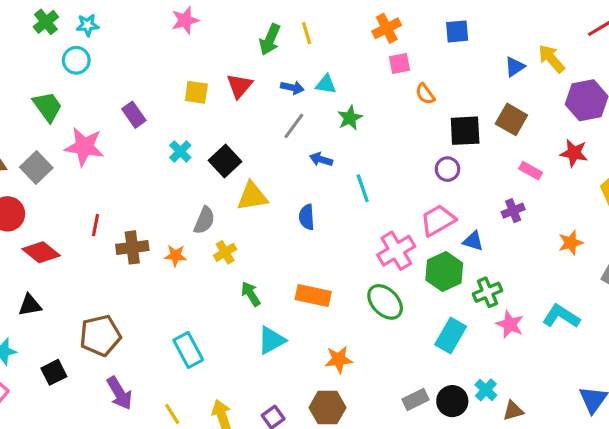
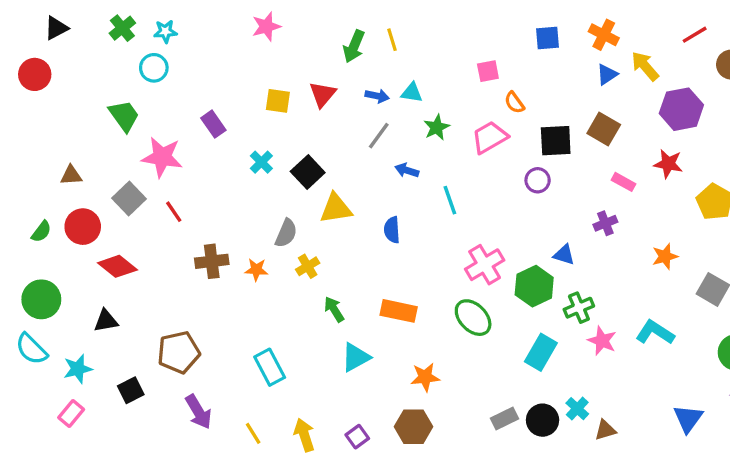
orange cross: (387, 28) -> (604, 35), moved, turned -36
gray square: (36, 167) -> (129, 198), moved
pink trapezoid: (438, 220) -> (490, 137), moved
red line: (95, 225) -> (174, 212), moved, turned -45

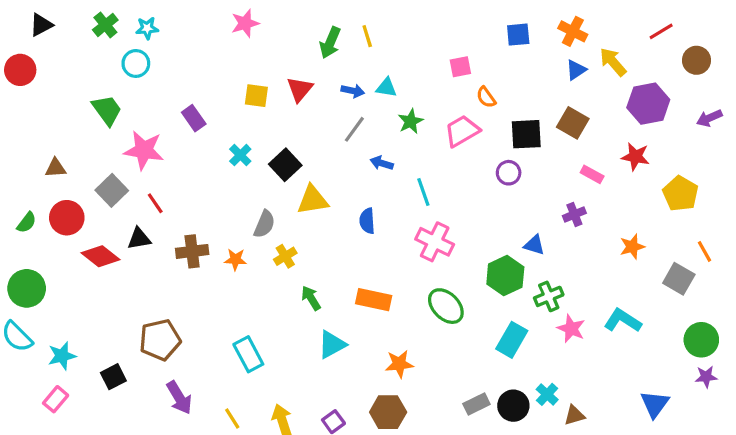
pink cross: (485, 265) -> (435, 242), moved, turned -33
black triangle: (106, 321) -> (139, 239), moved

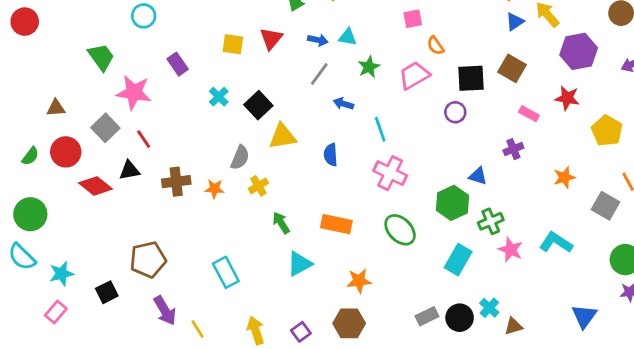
cyan circle: (136, 63) -> (144, 16), moved
yellow line: (232, 418) -> (197, 329), moved

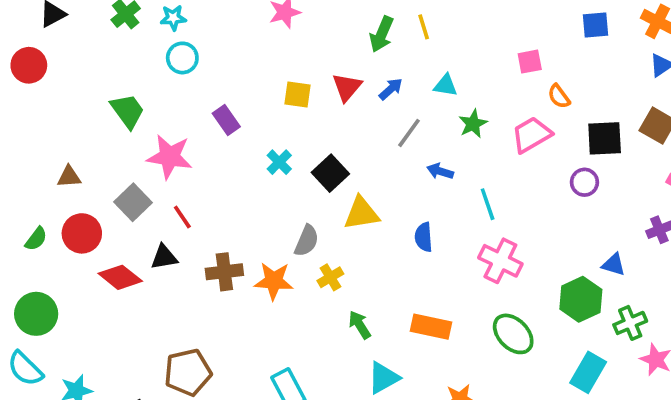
blue arrow: (318, 40) -> (391, 89), moved, turned -54
orange star: (214, 189) -> (274, 281), size x1.5

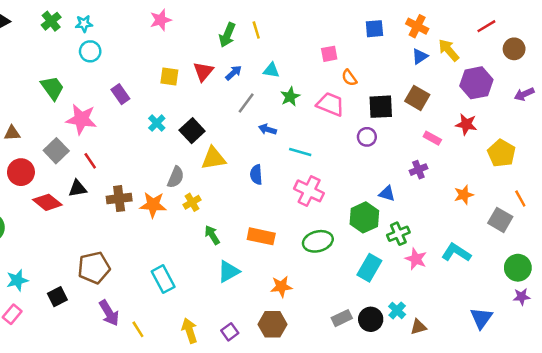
pink trapezoid: (531, 135) -> (330, 104), turned 52
cyan line: (488, 204) -> (300, 152), turned -55
green ellipse: (513, 334) -> (318, 241), turned -60

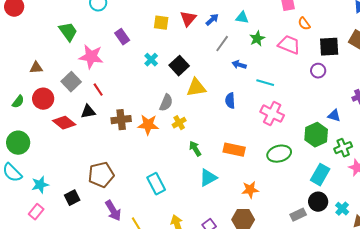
black circle: (371, 319) -> (318, 202), moved

